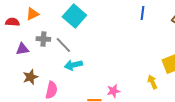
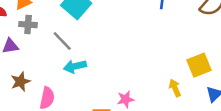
gray cross: (43, 39) -> (28, 25), moved

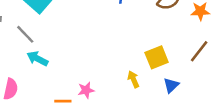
cyan arrow: (75, 66) -> (37, 59), turned 40

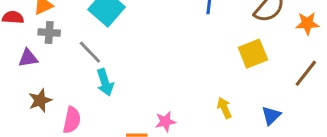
yellow square: (157, 57) -> (253, 54), moved
cyan arrow: (37, 59) -> (105, 82), turned -135

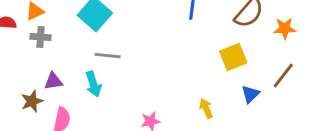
gray line: (90, 52) -> (108, 56), moved, turned -40
purple triangle: (28, 58) -> (53, 81), moved
blue triangle: (271, 116) -> (250, 94), moved

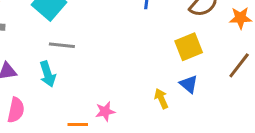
blue triangle: (250, 94) -> (189, 84), moved, turned -36

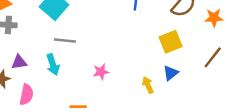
blue triangle: (189, 84) -> (171, 73), turned 42
pink star: (105, 111) -> (101, 72), moved

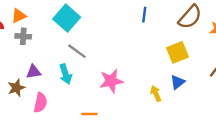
gray line: (65, 41) -> (77, 51), turned 30
pink star: (101, 72) -> (111, 81), size x1.5

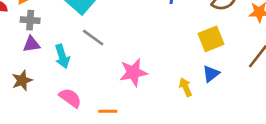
purple triangle: (34, 72) -> (31, 44), moved
cyan arrow: (65, 74) -> (62, 56), moved
pink semicircle: (40, 103) -> (70, 98), moved, turned -66

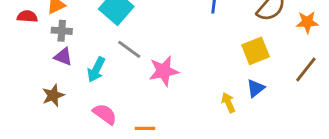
purple triangle: (31, 44) -> (63, 57), turned 30
cyan arrow: (62, 56) -> (96, 70), turned 45
pink star: (133, 72) -> (164, 71), moved

